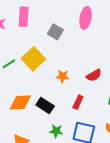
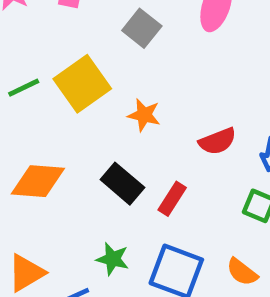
orange star: (63, 76) -> (144, 115), moved
black rectangle: (45, 106) -> (122, 184), moved

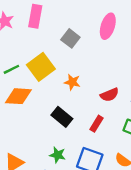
orange diamond: (38, 181) -> (18, 96), moved
red rectangle: (172, 199) -> (96, 124), moved

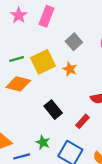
orange star: (72, 82) -> (70, 69), moved

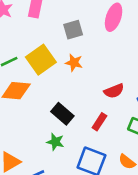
gray square: (74, 42) -> (73, 30), turned 35
green star: (43, 142) -> (55, 142), moved

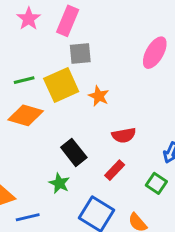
gray square: (73, 30) -> (80, 53), moved
red semicircle: (114, 91) -> (124, 135), moved

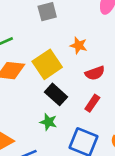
yellow square: (61, 85) -> (47, 64), moved
orange star: (99, 96) -> (79, 45), moved

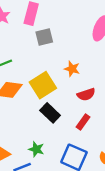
green star: (48, 122) -> (36, 149), moved

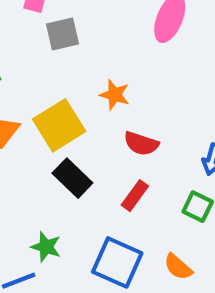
red semicircle: (86, 94) -> (141, 144), turned 36

